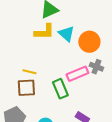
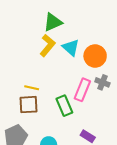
yellow L-shape: (44, 32) -> (48, 45), turned -50
pink rectangle: (77, 74) -> (82, 90), turned -45

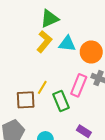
cyan triangle: (71, 48) -> (67, 44), turned -36
yellow line: (32, 88) -> (42, 87), moved, turned -72

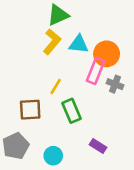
pink rectangle: (79, 85) -> (96, 71), moved
yellow line: (42, 87) -> (56, 87), moved

